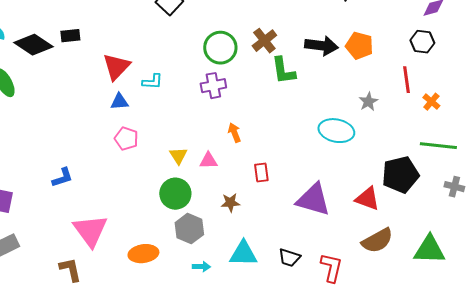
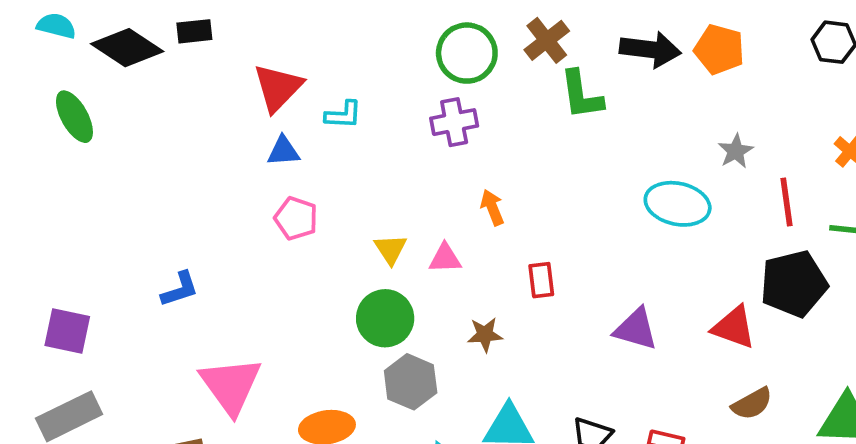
red line: (406, 80) -> (787, 202), moved
purple triangle: (313, 200) -> (636, 329), size x0.7
brown semicircle: (377, 241) -> (752, 404), size x0.7

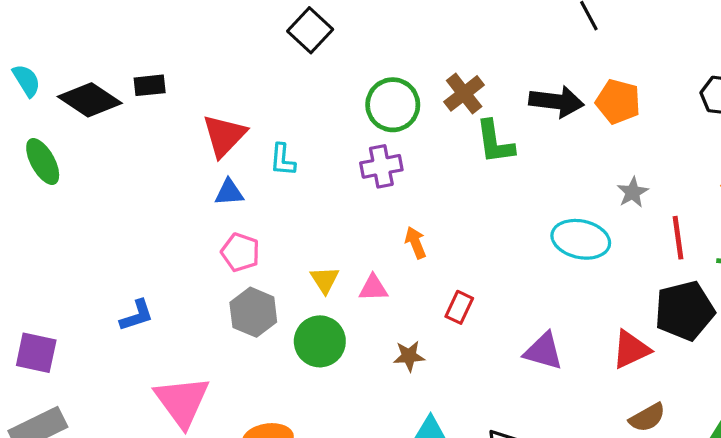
cyan semicircle: (56, 26) -> (26, 80), turned 44
cyan L-shape: (343, 115) -> (283, 160), turned 92
red rectangle: (541, 280) -> (459, 307), turned 32
red triangle: (734, 327) -> (631, 350), turned -45
gray hexagon: (411, 382) -> (253, 312), moved

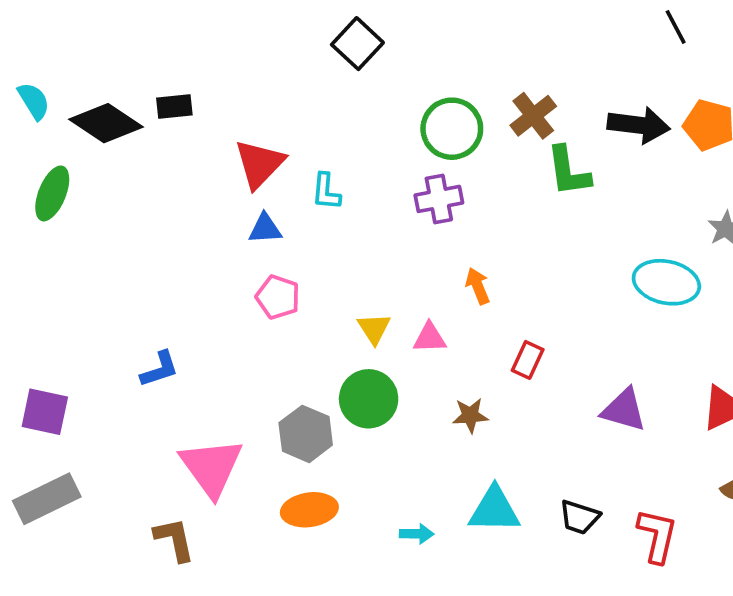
green ellipse: (43, 161) -> (52, 193), turned 51
gray hexagon: (253, 312) -> (306, 434), moved

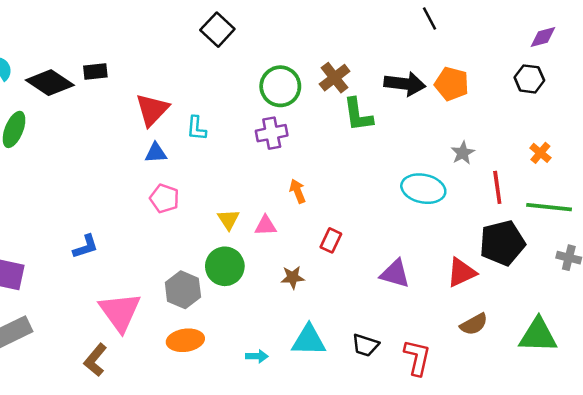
brown L-shape: (174, 539) -> (95, 360), turned -128

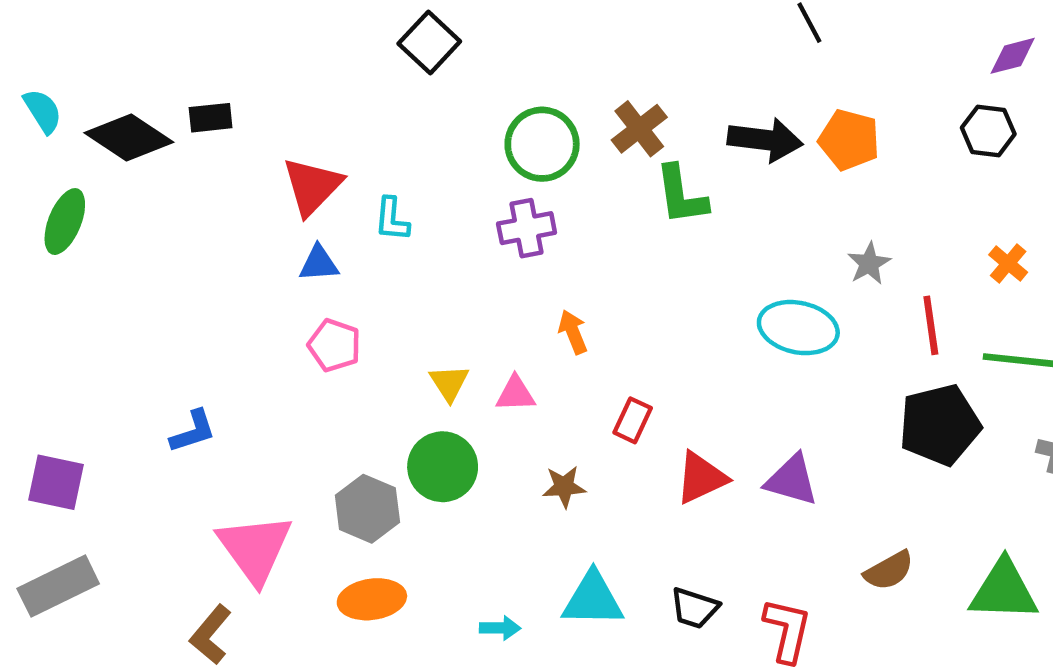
red triangle: (462, 272) -> (701, 478), moved
purple triangle: (395, 274) -> (792, 480), moved

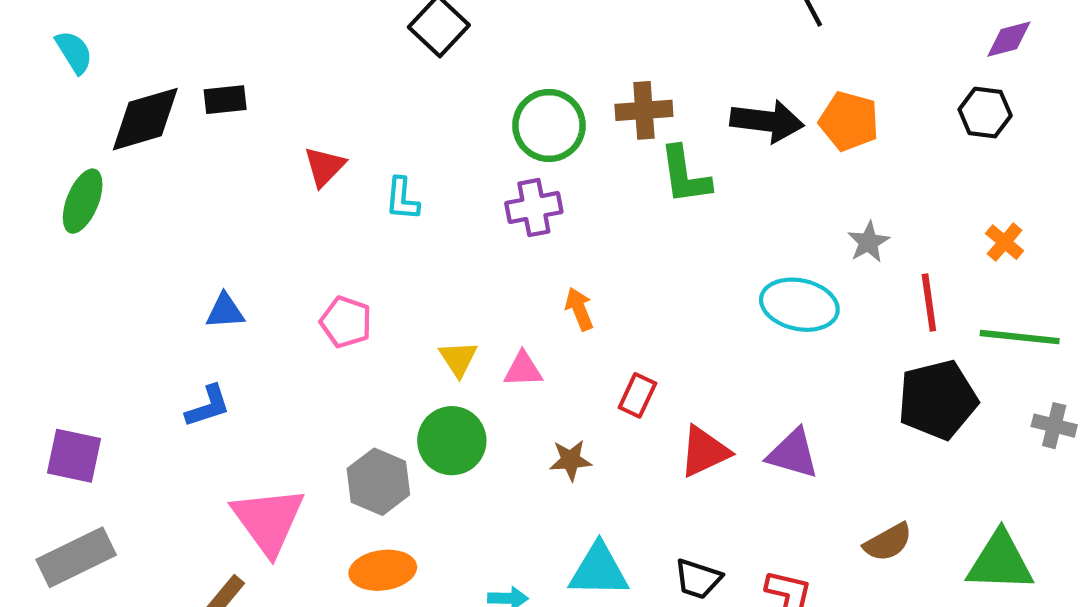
cyan semicircle: (43, 111) -> (74, 52), moved
brown cross: (639, 129) -> (644, 110), turned 34
black diamond: (129, 138) -> (145, 119), turned -50
red triangle: (312, 186) -> (324, 167), size x0.7
blue triangle: (319, 263) -> (225, 311), moved

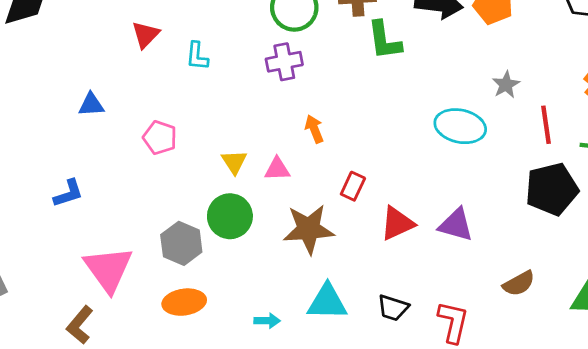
blue triangle: (225, 311) -> (91, 105), moved
brown star: (571, 460) -> (309, 229), size x1.8

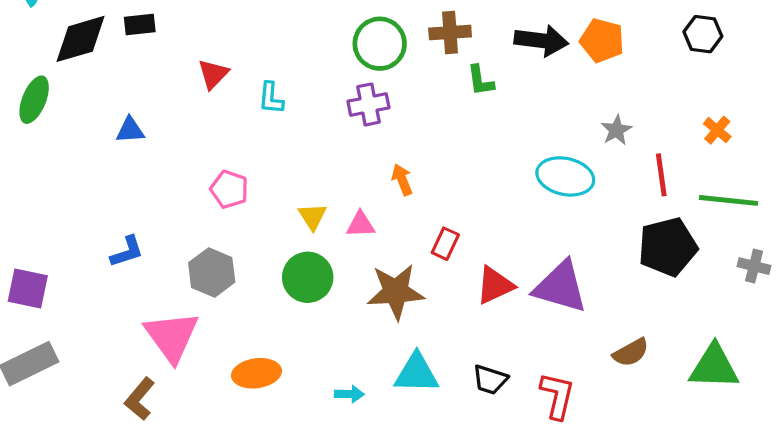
green L-shape: (384, 40) -> (480, 80), size x0.7
blue triangle: (91, 105) -> (130, 130), moved
purple triangle: (456, 225) -> (560, 287), size x1.4
gray hexagon: (181, 243) -> (212, 272), moved

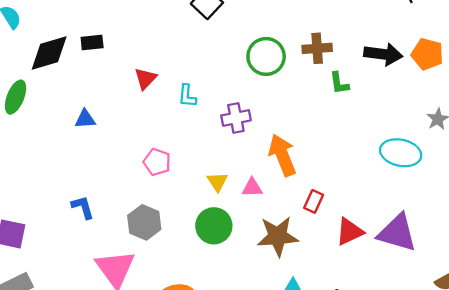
purple cross: (368, 104) -> (236, 118), moved
orange arrow: (402, 180) -> (282, 155), size x1.8
blue L-shape: (127, 252) -> (83, 207), turned -88

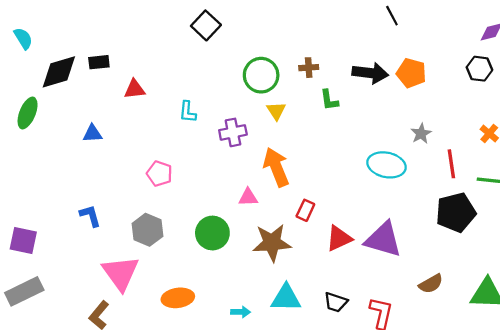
brown cross: (317, 48) -> (309, 68), size x0.7
red triangle: (145, 78) -> (135, 89), moved, turned 40
yellow triangle: (217, 182) -> (276, 111), moved

